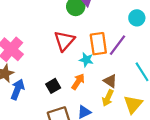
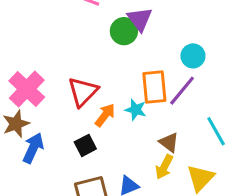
cyan circle: (137, 18) -> (193, 56), moved
red triangle: (64, 41) -> (83, 92), moved
orange arrow: (78, 82) -> (105, 115), moved

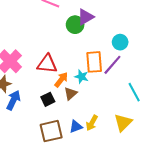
purple triangle: (140, 19) -> (86, 17), turned 36
red triangle: (83, 92) -> (47, 64), turned 50
brown triangle: (169, 142) -> (71, 94), moved, turned 40
yellow arrow: (164, 167) -> (92, 123), moved

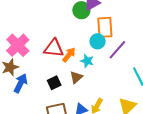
cyan circle: (120, 42) -> (98, 41), moved
orange rectangle: (94, 62) -> (105, 27), moved
orange arrow: (61, 80) -> (69, 55), moved

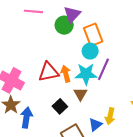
purple line: (117, 50) -> (103, 69), moved
orange arrow: (69, 55) -> (66, 74), turned -35
cyan star: (87, 61) -> (86, 74), size x1.5

